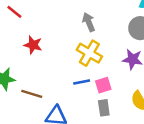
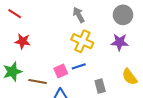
red star: (33, 45) -> (23, 41), moved
pink square: (103, 85) -> (61, 71), moved

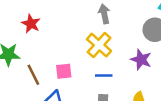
blue line: (79, 66) -> (104, 76), moved
brown line: (38, 81) -> (33, 75), turned 36

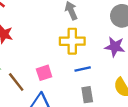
yellow cross: (99, 45) -> (72, 41), turned -30

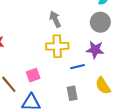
blue line: (83, 69) -> (77, 67), moved

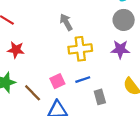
gray arrow: (55, 19) -> (66, 22), moved
blue line: (77, 67) -> (83, 80), moved

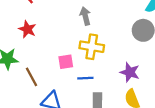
purple star: (120, 49) -> (130, 72), moved
pink square: (57, 81) -> (66, 62), moved

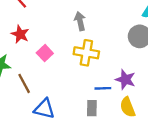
pink square: (66, 62) -> (45, 53), moved, turned -35
blue line: (85, 78) -> (103, 88), moved

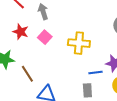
gray arrow: (80, 21) -> (43, 12), moved
pink square: (45, 53) -> (45, 37), moved

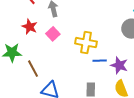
blue line: (96, 72) -> (100, 61), moved

